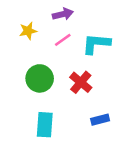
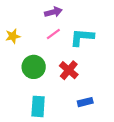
yellow star: (28, 31) -> (13, 36), moved

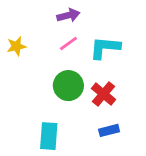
green circle: (34, 67) -> (68, 86), moved
red cross: (69, 70) -> (103, 94), moved

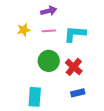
pink line: (68, 43) -> (49, 31), turned 32
yellow star: (16, 46) -> (24, 30), moved

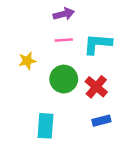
yellow star: (24, 30) -> (27, 61), moved

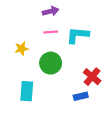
red cross: (96, 87) -> (92, 77), moved
cyan rectangle: (46, 126) -> (27, 91), moved

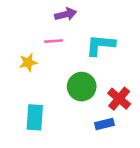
pink line: (51, 32) -> (54, 41), moved
green circle: (51, 63) -> (82, 87), moved

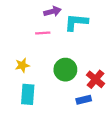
cyan L-shape: (100, 45) -> (76, 22), moved
yellow star: (28, 62) -> (22, 65), moved

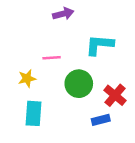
cyan L-shape: (76, 22) -> (99, 45), moved
pink line: (43, 33) -> (52, 58), moved

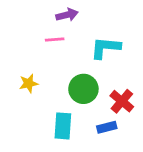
pink line: (52, 58) -> (55, 39), moved
cyan rectangle: (33, 113) -> (63, 126), moved

